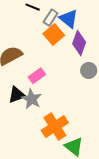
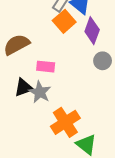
pink rectangle: (37, 76) -> (46, 67), turned 42

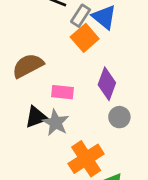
purple diamond: (92, 31) -> (107, 84), moved
gray circle: (103, 61) -> (119, 117), moved

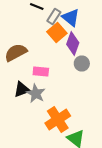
purple diamond: (107, 84) -> (73, 44), moved
gray circle: (119, 117) -> (82, 64), moved

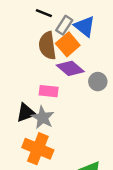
purple diamond: (73, 44) -> (70, 68), moved, turned -70
brown semicircle: (16, 52) -> (47, 46), moved, turned -70
orange cross: (58, 120) -> (38, 149), moved, turned -35

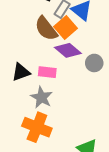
brown semicircle: (47, 46) -> (46, 29), turned -30
black triangle: (26, 113) -> (21, 72), moved

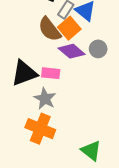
gray circle: (94, 63) -> (98, 49), moved
black triangle: (21, 72) -> (24, 73), size x1.4

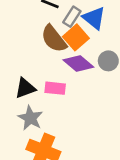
black triangle: (24, 73) -> (25, 88), size x0.7
gray star: (45, 99) -> (30, 118), moved

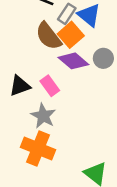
pink rectangle: (55, 88) -> (50, 86), turned 48
gray star: (30, 118) -> (43, 116), moved

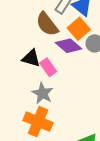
orange square: (71, 35) -> (79, 29), moved
black triangle: (20, 86) -> (31, 58), moved, turned 36

